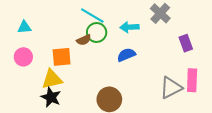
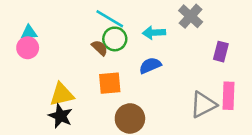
brown semicircle: (84, 40) -> (100, 48), turned -112
purple rectangle: (186, 43) -> (221, 52), turned 35
pink circle: (23, 57) -> (28, 48), moved
orange square: (62, 57) -> (110, 83), moved

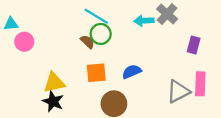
cyan triangle: (29, 33) -> (11, 24), moved
cyan arrow: (154, 33) -> (144, 21), moved
blue semicircle: (150, 65) -> (132, 72), moved

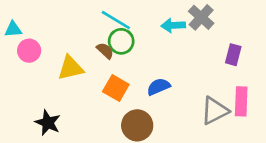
orange square: (96, 73) -> (116, 88), turned 35
yellow triangle: (54, 83) -> (70, 68), moved
black star: (53, 101) -> (48, 123), moved

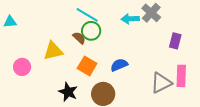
pink circle: (29, 51) -> (22, 67), moved
black star: (48, 123) -> (68, 92), moved

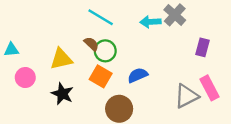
cyan triangle: (10, 22) -> (11, 50), moved
green circle: (91, 31) -> (105, 51), moved
pink rectangle: (181, 76) -> (210, 88), turned -30
black star: (68, 92) -> (62, 94), moved

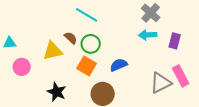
cyan arrow: (150, 22) -> (148, 35), moved
brown semicircle: (91, 44) -> (71, 38), moved
black star: (62, 94) -> (57, 92), moved

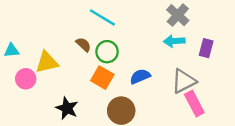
yellow triangle: (53, 51) -> (47, 62), moved
pink rectangle: (181, 76) -> (194, 104), moved
gray triangle: (161, 83) -> (184, 81), moved

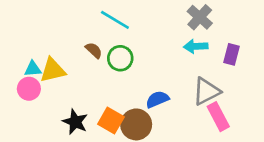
cyan triangle: (12, 50) -> (33, 69), moved
blue semicircle: (140, 76) -> (157, 99), moved
orange square: (102, 78) -> (111, 120), moved

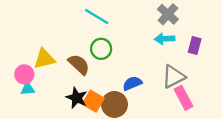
brown semicircle: (94, 50) -> (79, 64), moved, size x1.5
cyan triangle: (33, 69) -> (28, 89), moved
black star: (75, 122) -> (77, 98), moved

